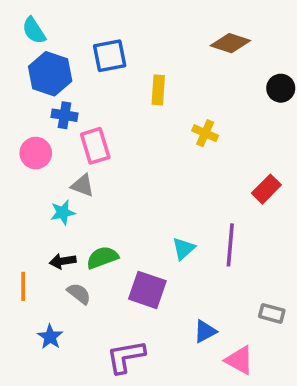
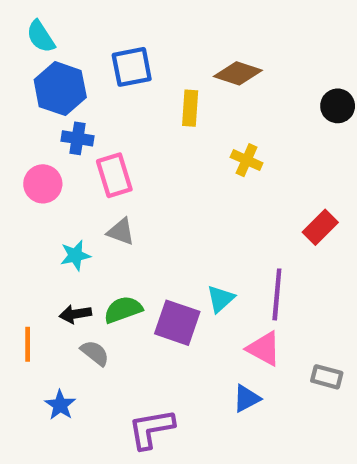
brown diamond: (230, 43) -> (238, 73), moved
gray triangle: (83, 185) -> (121, 232), moved
purple square: (147, 290) -> (177, 323), moved
pink triangle: (239, 360) -> (264, 349), moved

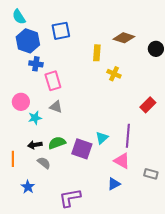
brown diamond: (238, 73) -> (124, 38), moved
yellow rectangle: (190, 108) -> (97, 53), moved
pink circle: (43, 184) -> (21, 102), moved

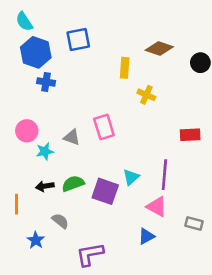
pink rectangle: (53, 81) -> (104, 127), moved
red rectangle: (148, 105) -> (190, 135), turned 42
gray semicircle: (44, 163) -> (60, 221), moved

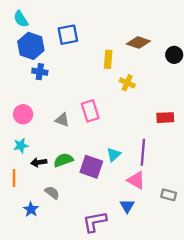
cyan star: (45, 151) -> (21, 146), moved
blue triangle: (146, 236) -> (127, 206), turned -32
purple L-shape: (90, 254) -> (95, 222), moved

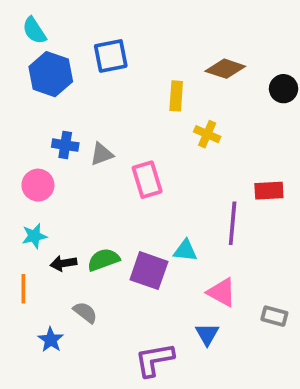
blue cross: (40, 72) -> (65, 145), moved
gray triangle: (62, 120) -> (102, 154), moved, turned -40
purple line: (143, 152) -> (233, 223), moved
cyan triangle: (114, 155) -> (185, 251), turned 48

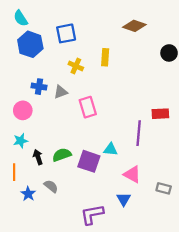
brown diamond: (225, 69) -> (134, 26), moved
yellow cross: (207, 134) -> (76, 66), moved
black arrow: (63, 263) -> (38, 157), turned 80
blue star: (51, 340) -> (28, 194), moved

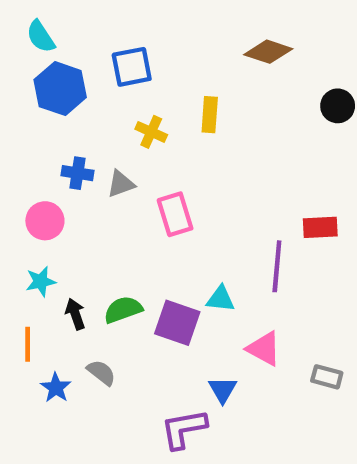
blue triangle: (124, 199) -> (223, 390), moved

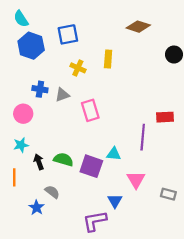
green semicircle: (123, 310) -> (63, 160), turned 36
pink triangle: (264, 349) -> (136, 180), turned 30
blue star: (56, 388) -> (37, 208), moved

